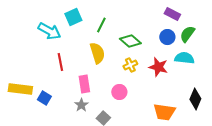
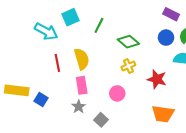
yellow semicircle: (97, 53) -> (82, 59), moved
red star: (158, 67) -> (157, 79), moved

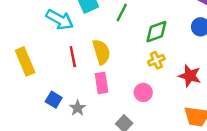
green diamond: (128, 42) -> (156, 32), turned -60
yellow rectangle: (17, 90) -> (25, 61), moved, turned 60
gray star: (79, 107) -> (78, 108), moved

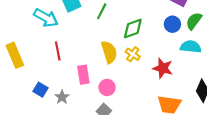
yellow semicircle: (101, 52) -> (109, 52), moved
yellow cross: (156, 60) -> (133, 54), turned -32
pink circle: (143, 92) -> (107, 87), moved

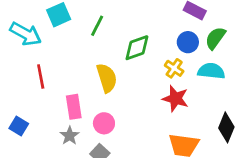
yellow cross: (133, 54) -> (174, 68), moved
gray star: (62, 97) -> (70, 136), moved

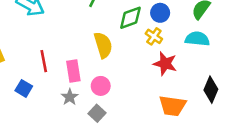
blue circle: (188, 42) -> (160, 13), moved
yellow cross: (174, 68) -> (154, 36), moved
red line: (41, 77) -> (44, 61), moved

